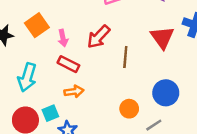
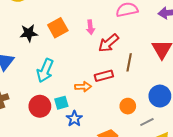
pink arrow: (63, 38) -> (90, 27), moved
red rectangle: (68, 64) -> (104, 76), moved, turned -48

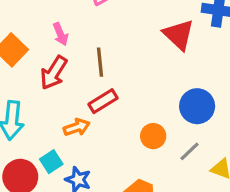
red arrow: (109, 43) -> (54, 73), moved
brown line: (129, 62) -> (100, 62), moved

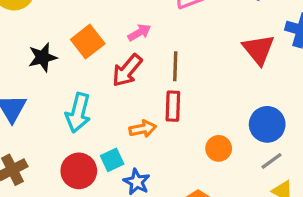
pink arrow: (60, 34) -> (139, 32), turned -105
red rectangle: (103, 101) -> (173, 106), turned -64
gray line: (189, 151) -> (272, 161), moved

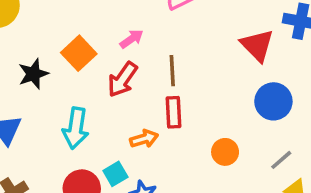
blue circle: (267, 124) -> (273, 101), moved

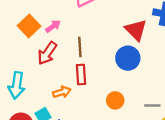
orange square: (79, 53) -> (29, 26), moved
blue circle: (273, 101) -> (128, 58), moved
gray line: (281, 160) -> (152, 105), turned 42

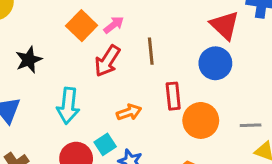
red rectangle: (81, 74) -> (173, 96), moved
orange circle: (115, 100) -> (201, 120), size x1.5

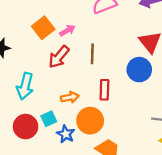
orange circle: (201, 120) -> (90, 121), moved

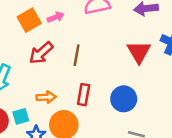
pink arrow: (67, 30) -> (56, 17), moved
blue circle: (139, 70) -> (124, 99), moved

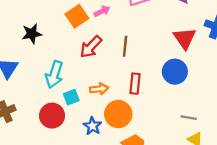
blue circle: (124, 99) -> (175, 72), moved
cyan square: (21, 116) -> (71, 97), moved

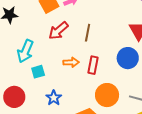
orange arrow: (99, 89) -> (71, 62), moved
orange circle: (118, 114) -> (107, 95), moved
red circle: (52, 116) -> (14, 97), moved

